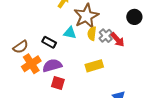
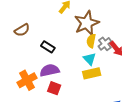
cyan triangle: (70, 33) -> (90, 59), moved, turned 32
brown semicircle: (21, 47) -> (22, 30), moved
orange cross: (31, 64) -> (27, 80), moved

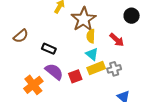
gray cross: (105, 44) -> (114, 69), moved, turned 32
purple semicircle: (50, 70) -> (54, 72), turned 60
red square: (54, 88) -> (75, 76), moved, turned -32

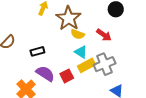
yellow semicircle: (91, 36) -> (78, 34), turned -64
black rectangle: (49, 49) -> (37, 51), turned -32
gray cross: (114, 69) -> (105, 64), size x1.5

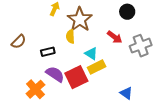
yellow semicircle: (78, 34) -> (70, 36), moved, turned 64
gray cross: (105, 64) -> (141, 46), moved
red square: (67, 76) -> (76, 77), size x1.6

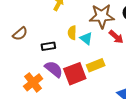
brown star: (80, 19) -> (102, 16), moved, turned 30
cyan triangle: (91, 54) -> (86, 38), moved

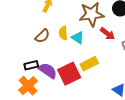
brown semicircle: (20, 34) -> (42, 36), moved
black rectangle: (48, 46) -> (31, 65), moved

